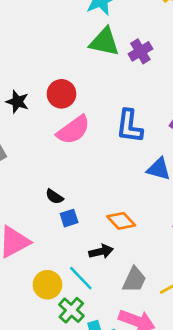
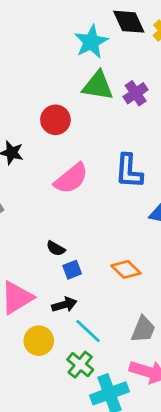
red circle: (61, 94) -> (55, 120), moved
black arrow: (101, 252) -> (64, 305), moved
yellow circle: (47, 285) -> (39, 341), moved

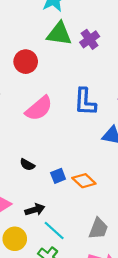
blue square: (72, 270) -> (58, 176), moved

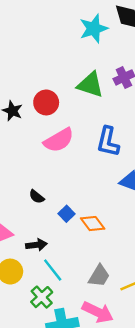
green triangle: (59, 34) -> (90, 85), moved
red circle: (26, 62) -> (46, 102), moved
blue square: (58, 176) -> (67, 214), turned -32

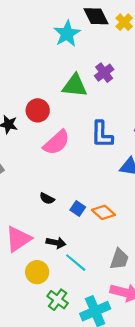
black arrow: (36, 245) -> (56, 243), turned 30
green cross: (42, 297) -> (58, 300), moved

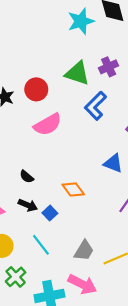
blue L-shape: (102, 134) -> (96, 106), moved, turned 32
blue square: (78, 208) -> (50, 213), moved
orange diamond: (103, 212) -> (73, 189), moved
black arrow: (56, 243) -> (28, 205), moved

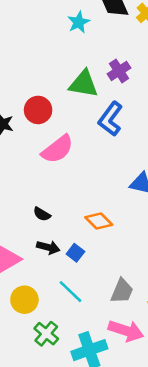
cyan star: (81, 21) -> (79, 22), size x0.7

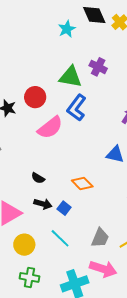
purple cross: (119, 71) -> (98, 67), turned -30
blue L-shape: (110, 119) -> (77, 108), moved
green cross: (46, 334) -> (29, 277), moved, turned -30

